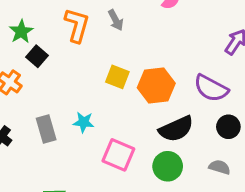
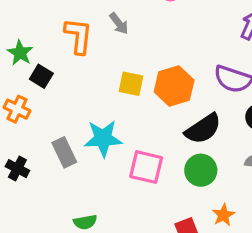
cyan star: (84, 122) -> (103, 138), size x1.6

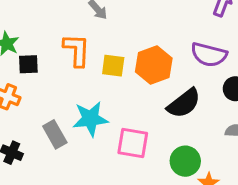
orange L-shape: (78, 36) -> (77, 50), moved
black square: (41, 76) -> (28, 64), turned -30
green circle: (201, 170) -> (185, 161), moved

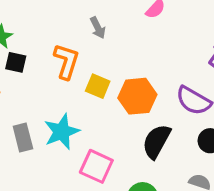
black semicircle: (184, 103) -> (156, 141), turned 141
cyan star: (90, 119) -> (62, 132), turned -30

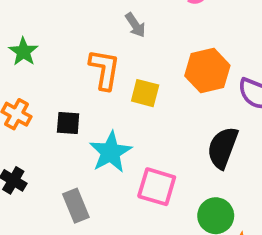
black square: (16, 62) -> (68, 123), moved
orange hexagon: (137, 96) -> (207, 71), moved
gray rectangle: (23, 137) -> (76, 206), moved

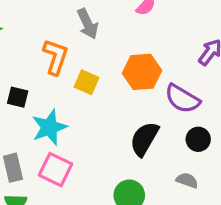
gray arrow: (135, 25) -> (88, 24), size x1.4
pink square: (157, 187) -> (55, 170), moved

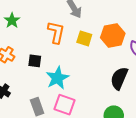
yellow square: (86, 82) -> (84, 38), moved

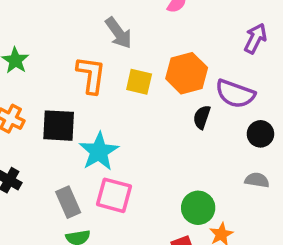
black square: (35, 61) -> (59, 126), size x1.5
black semicircle: (119, 78) -> (202, 117), moved, size x0.6

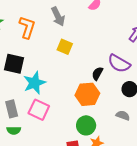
orange hexagon: (187, 73) -> (87, 94), moved
orange L-shape: (91, 75) -> (27, 27), moved

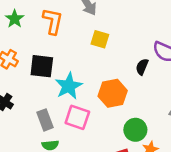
orange hexagon: (87, 94) -> (113, 93), moved

